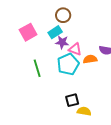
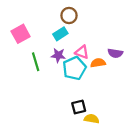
pink square: (28, 32) -> (21, 34), moved
purple star: (62, 42) -> (58, 55), moved
green line: (37, 68) -> (36, 62), moved

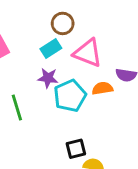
pink triangle: (82, 52) -> (88, 53), moved, size x1.5
green line: (36, 62) -> (17, 108), moved

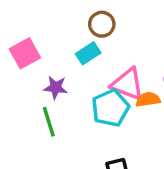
pink triangle: (88, 53) -> (127, 84), moved
purple star: (48, 78) -> (56, 88), moved

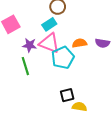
pink triangle: (127, 84) -> (49, 43), moved
orange semicircle: (148, 99) -> (80, 43), moved

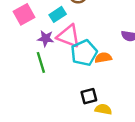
cyan rectangle: (49, 24) -> (58, 14), moved
orange semicircle: (80, 43) -> (103, 58), moved

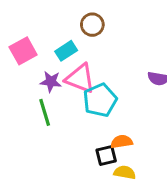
orange semicircle: (103, 58) -> (122, 142), moved

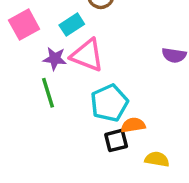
cyan pentagon: (100, 100) -> (109, 103), moved
yellow semicircle: (125, 172) -> (157, 159), moved

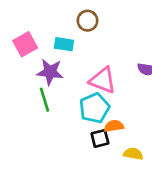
cyan rectangle: (72, 25) -> (64, 44), turned 42
pink triangle: (87, 55) -> (103, 80), moved
purple star: (55, 59) -> (50, 72), size x1.4

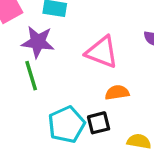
cyan pentagon: (94, 108) -> (67, 125), moved
orange semicircle: (114, 126) -> (117, 93), moved

